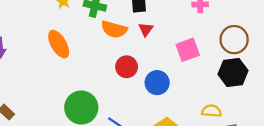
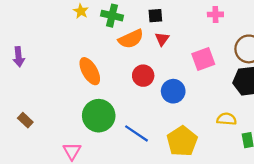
orange semicircle: (114, 29) -> (131, 39), turned -40
orange ellipse: (59, 44) -> (90, 71), moved

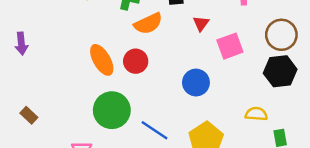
red triangle: (162, 39) -> (201, 23), moved
red circle: (143, 76) -> (136, 61), moved

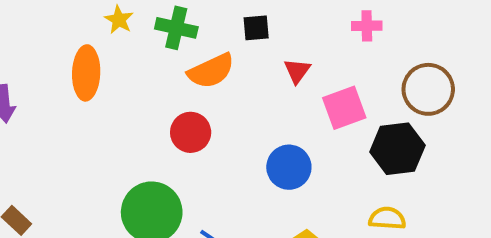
orange ellipse: (102, 60) -> (86, 73), moved, turned 32
black hexagon: (280, 71) -> (397, 149), moved

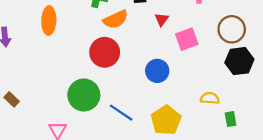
red circle: (191, 132) -> (105, 52), size x1.4
black hexagon: (397, 149) -> (239, 61), moved

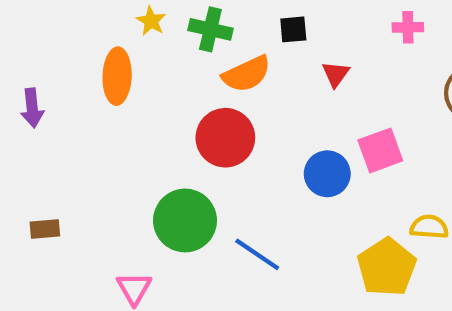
pink square: (187, 39) -> (380, 150), moved
brown rectangle: (12, 99) -> (45, 229), turned -48
yellow pentagon: (166, 120) -> (387, 267), moved

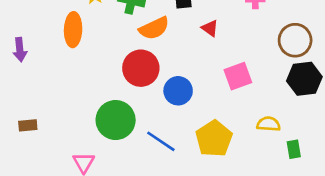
red triangle: (336, 74) -> (210, 28), turned -30
blue circle: (327, 174) -> (178, 91), moved
yellow pentagon: (387, 267) -> (214, 139), moved

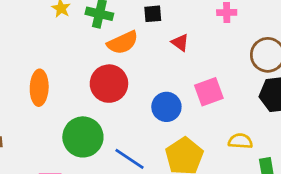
orange ellipse: (73, 30) -> (39, 88), moved
blue circle: (178, 91) -> (166, 107), moved

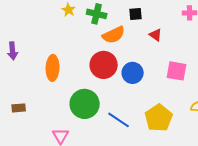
pink square: (209, 92) -> (177, 71), turned 30
blue circle: (166, 107) -> (133, 73), moved

